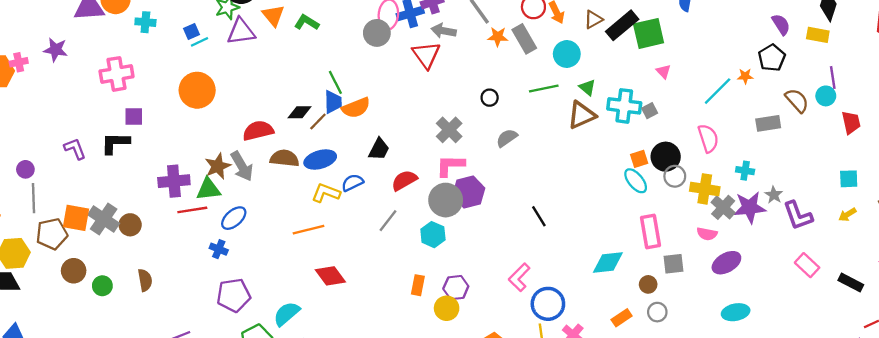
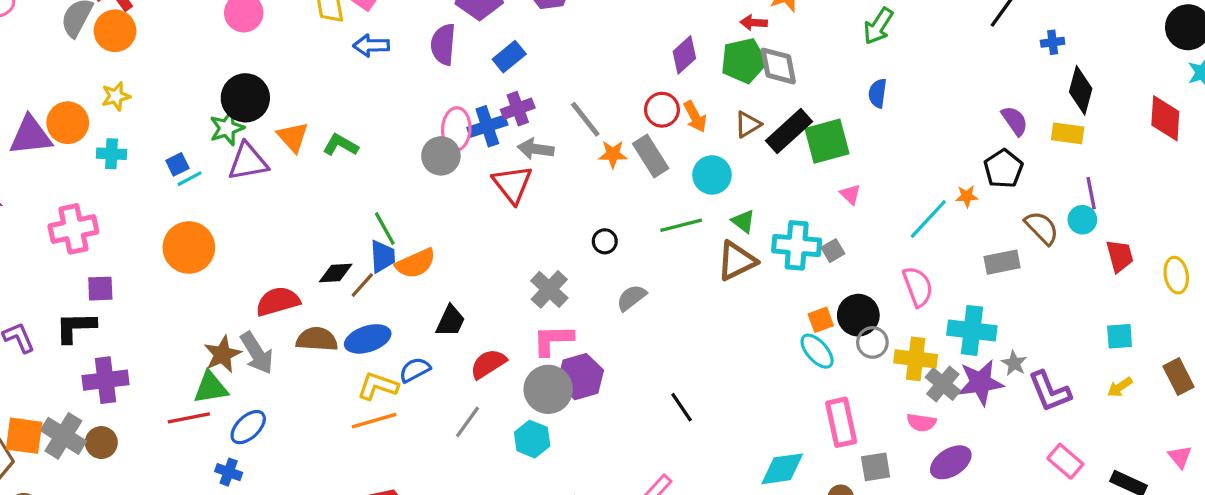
cyan cross: (745, 171) -> (972, 330), size x1.8
purple cross: (174, 181) -> (105, 380), moved
orange line: (309, 230) -> (374, 421), moved

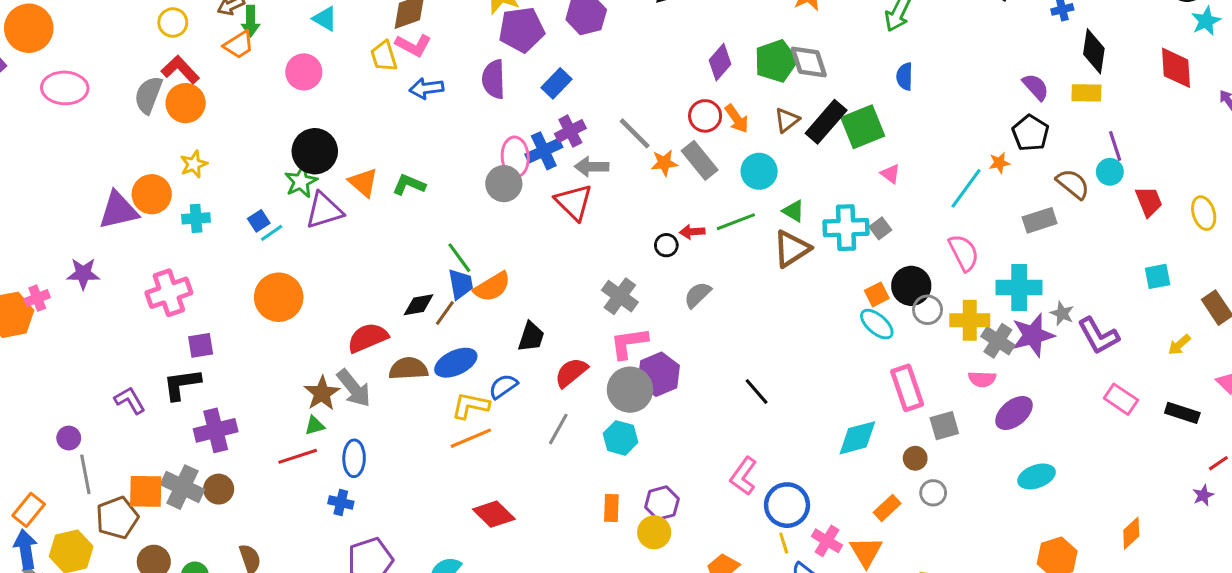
red arrow: (754, 23) -> (692, 232), moved
yellow arrow: (1120, 387) -> (1179, 345), moved
green triangle: (211, 388) -> (315, 426), size x0.6
blue ellipse: (248, 427) -> (354, 458), turned -39

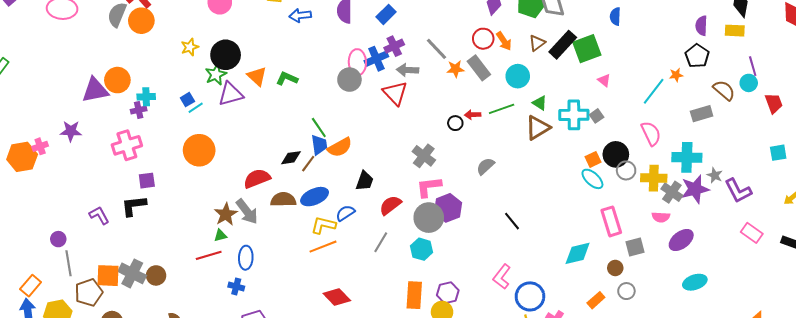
purple semicircle: (1036, 87) -> (701, 26), turned -138
yellow star: (194, 164) -> (190, 47), moved
gray semicircle: (698, 295) -> (485, 166), moved
purple cross: (216, 430) -> (139, 110), moved, size x0.6
orange rectangle: (611, 508) -> (414, 295), size x1.5

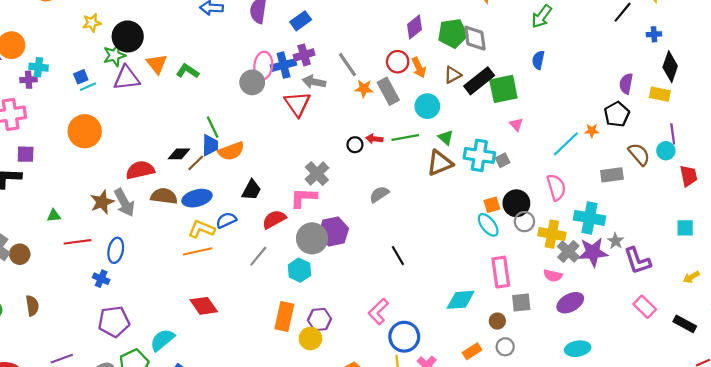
pink L-shape: (429, 187) -> (303, 198), moved
green triangle: (220, 235) -> (54, 216), moved

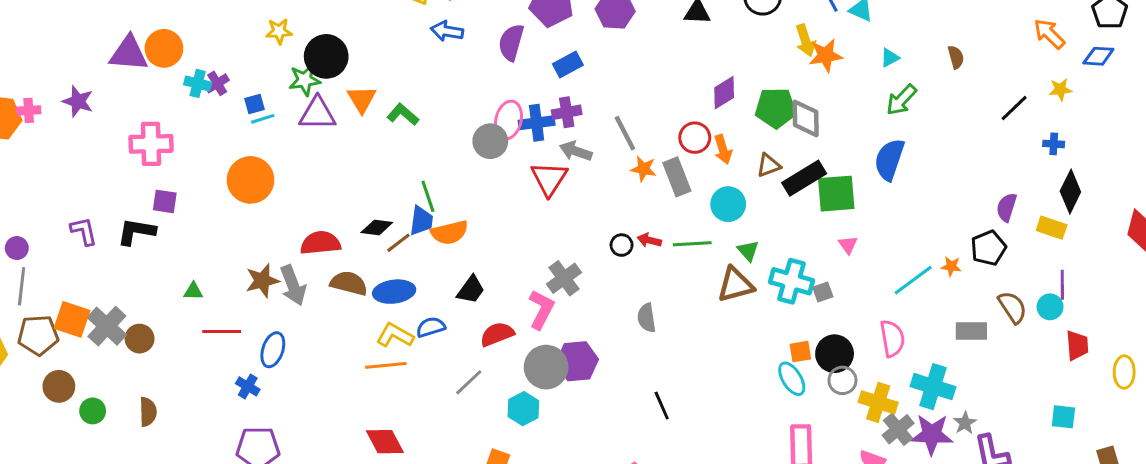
blue semicircle: (538, 60) -> (889, 160), size x1.6
purple cross: (29, 80) -> (217, 83), moved, turned -35
gray semicircle: (379, 194) -> (647, 318), turned -72
pink L-shape: (303, 198) -> (541, 309), turned 108

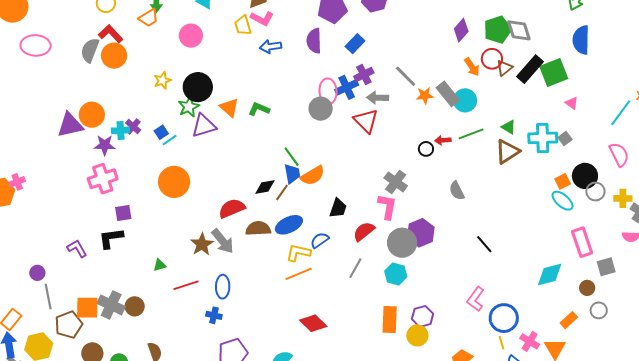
purple star: (78, 101) -> (105, 145), moved
red circle: (695, 138) -> (492, 59), moved
cyan circle: (728, 204) -> (465, 100), moved
yellow cross: (878, 402) -> (623, 198), size x0.7

